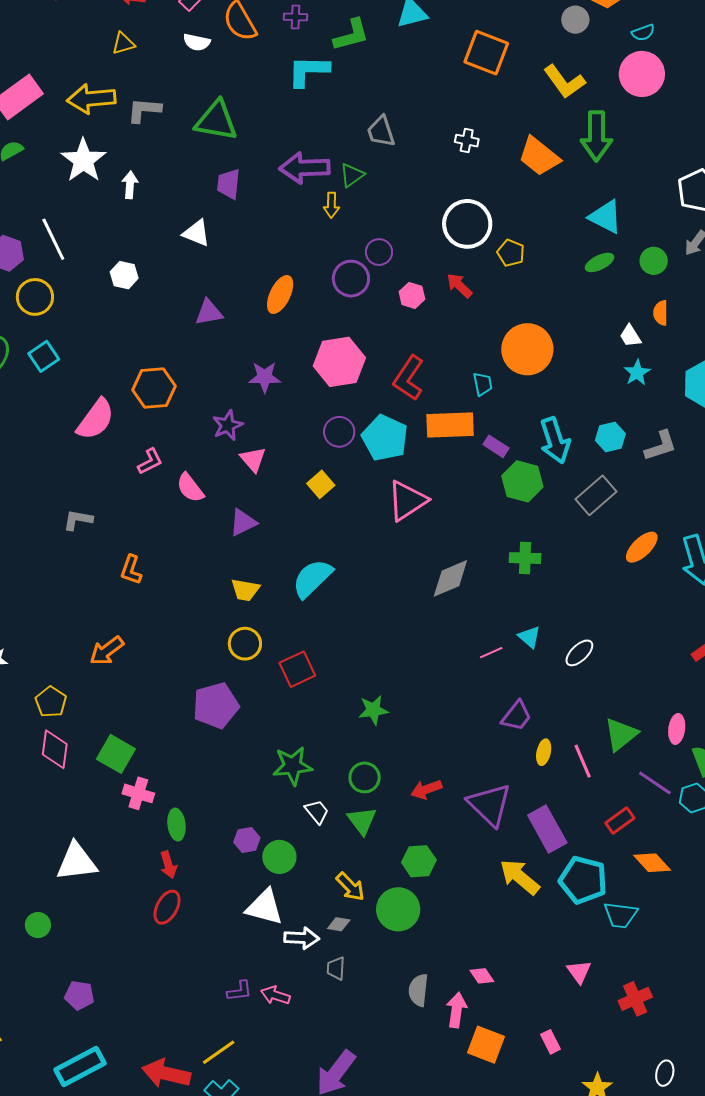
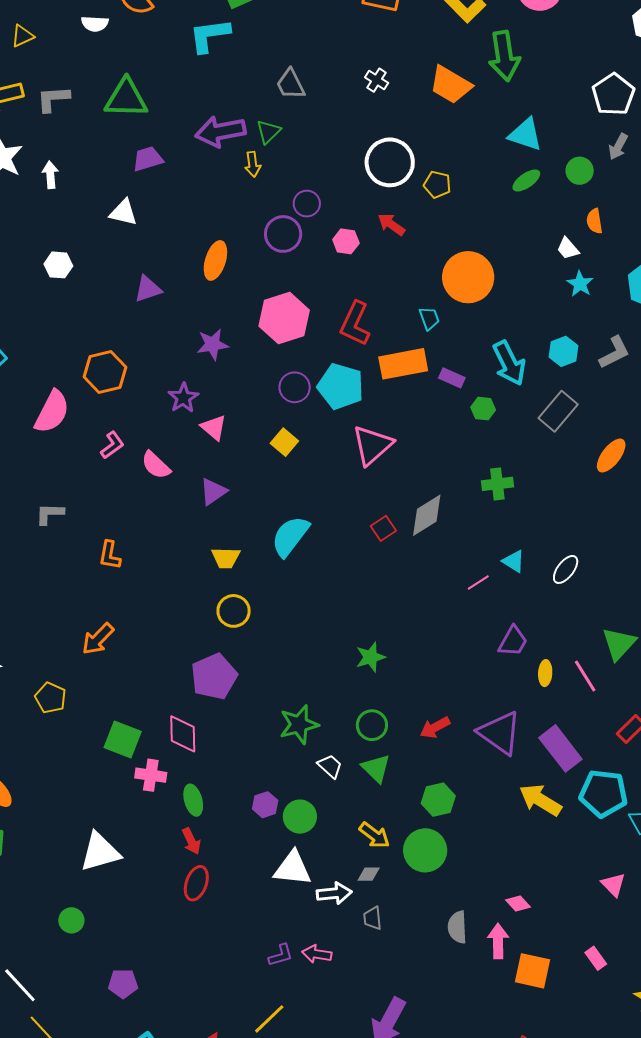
white cross: (467, 141) -> (377, 80), turned 30
purple trapezoid: (229, 184) -> (148, 159), turned 76
green hexagon: (522, 481) -> (483, 409), size x0.6
red square: (297, 669) -> (383, 528), moved, size x0.7
pink diamond: (55, 749) -> (183, 734), moved

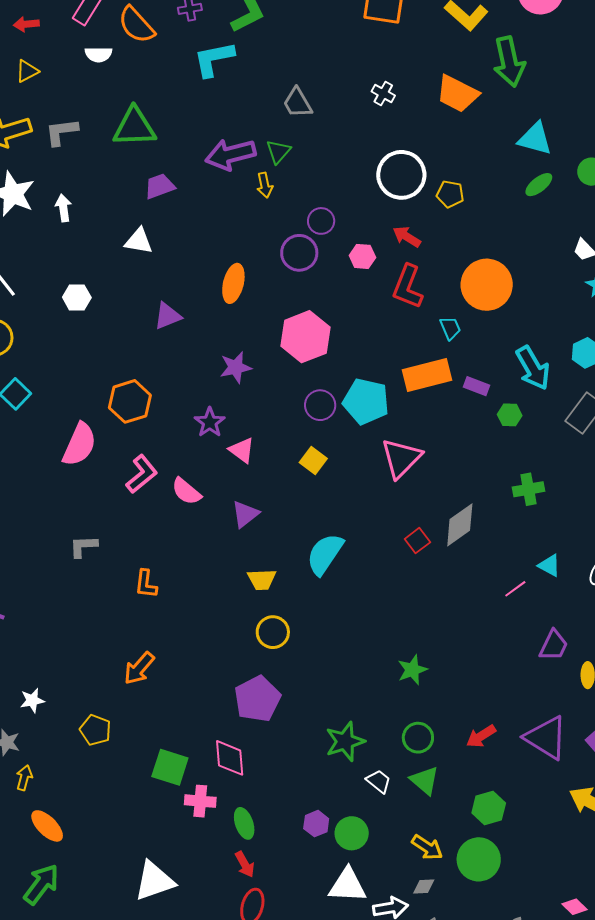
red L-shape: (355, 324) -> (408, 287), moved
pink L-shape: (112, 445) -> (142, 474), size x1.4

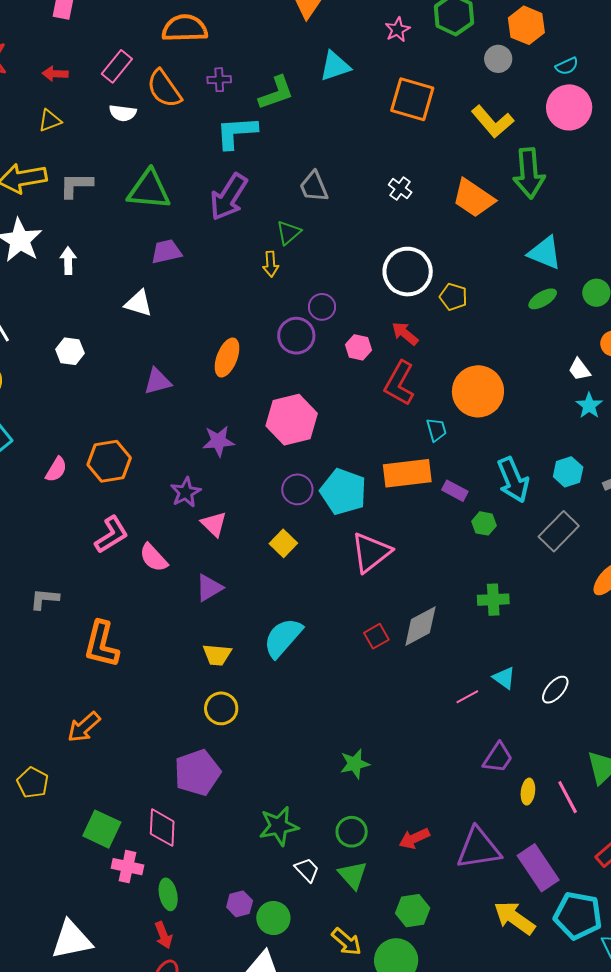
purple arrow: (230, 154) -> (229, 197), moved, turned -51
pink semicircle: (79, 444) -> (56, 469), moved, size x0.6
orange L-shape: (146, 584) -> (102, 644), size x1.6
purple triangle: (546, 738) -> (479, 848), turned -48

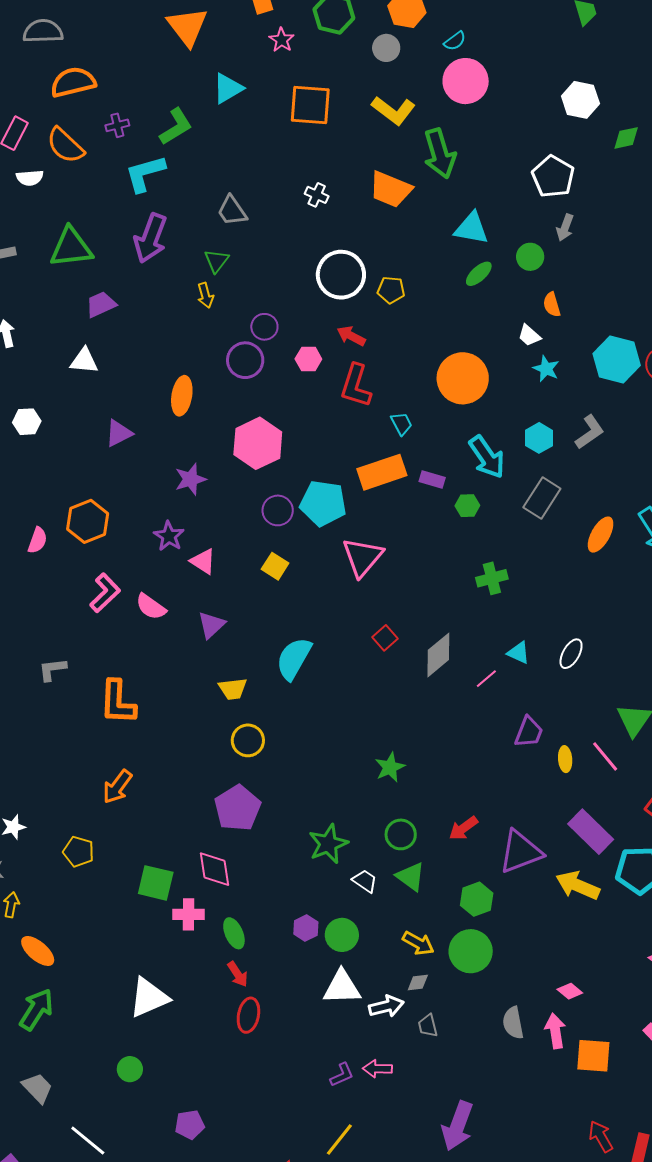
orange circle: (478, 391) -> (463, 378), moved
gray diamond: (420, 626) -> (438, 655), moved
purple triangle: (479, 848) -> (520, 852), moved

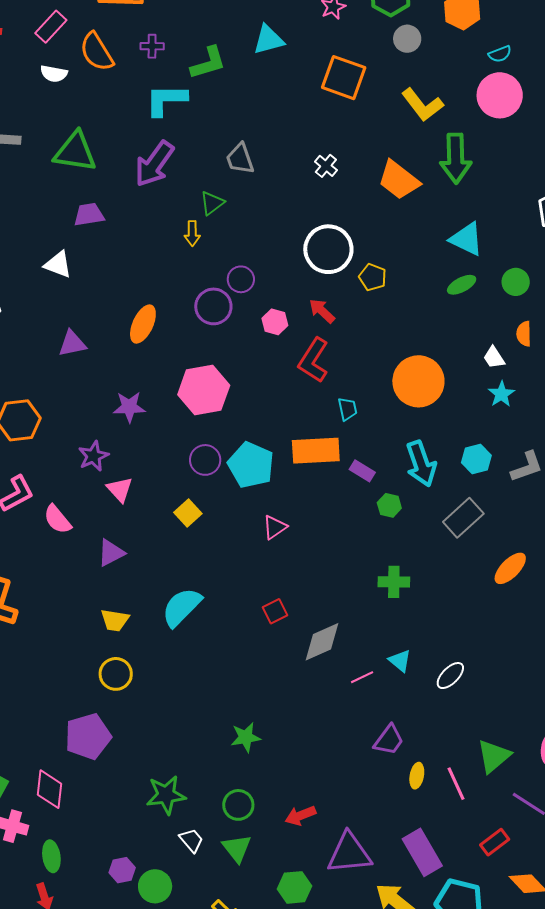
gray circle: (386, 48) -> (407, 39), moved
pink triangle: (363, 557) -> (275, 527), size x0.6

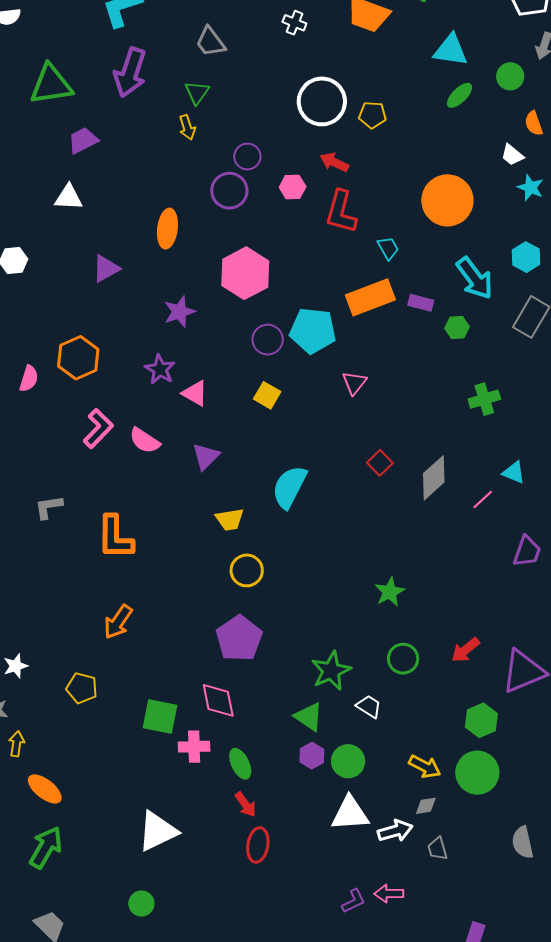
green triangle: (237, 848) -> (309, 717), moved

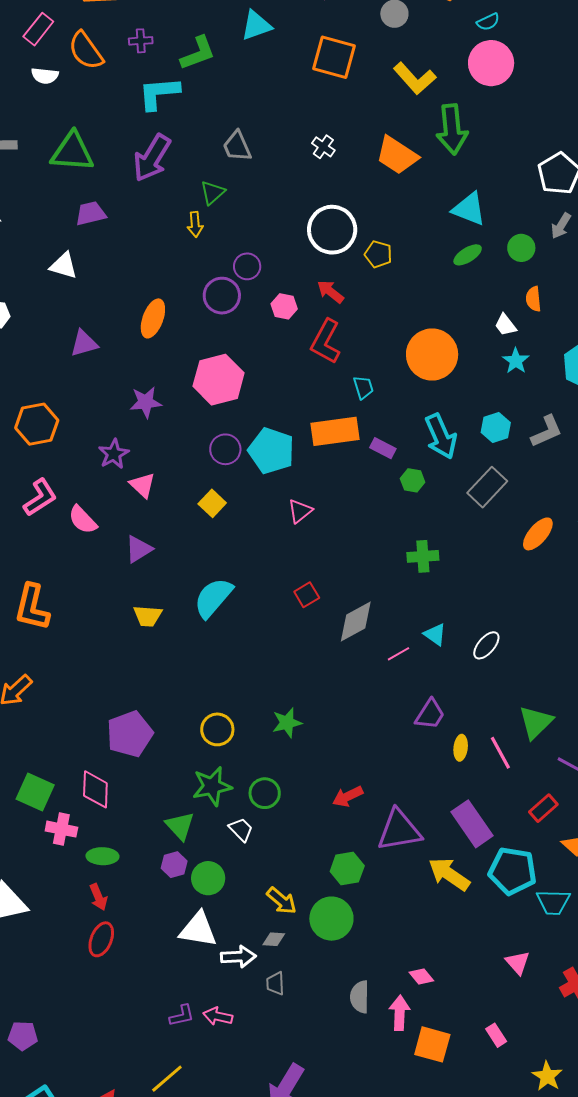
yellow circle: (247, 570) -> (217, 729), moved
green circle: (403, 659) -> (265, 793), moved
green ellipse: (240, 764) -> (102, 856), turned -76

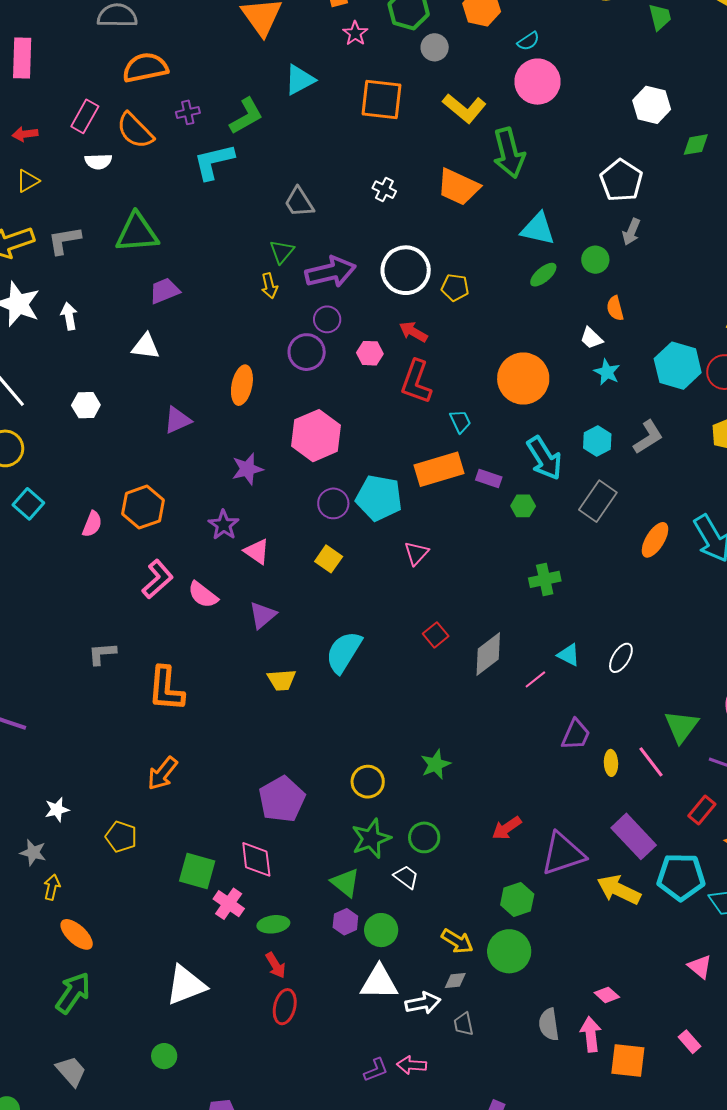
purple arrow: (152, 158) -> (330, 272), moved, turned -126
pink cross: (61, 829) -> (229, 904), turned 32

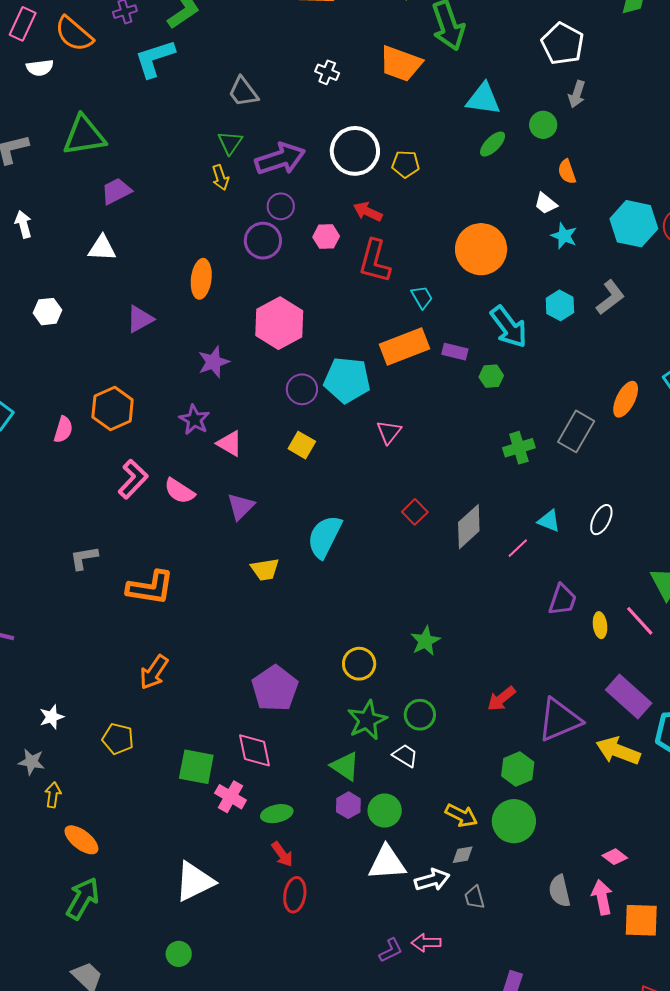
gray rectangle: (598, 501) -> (576, 431), moved
orange L-shape: (166, 689) -> (150, 588), turned -81

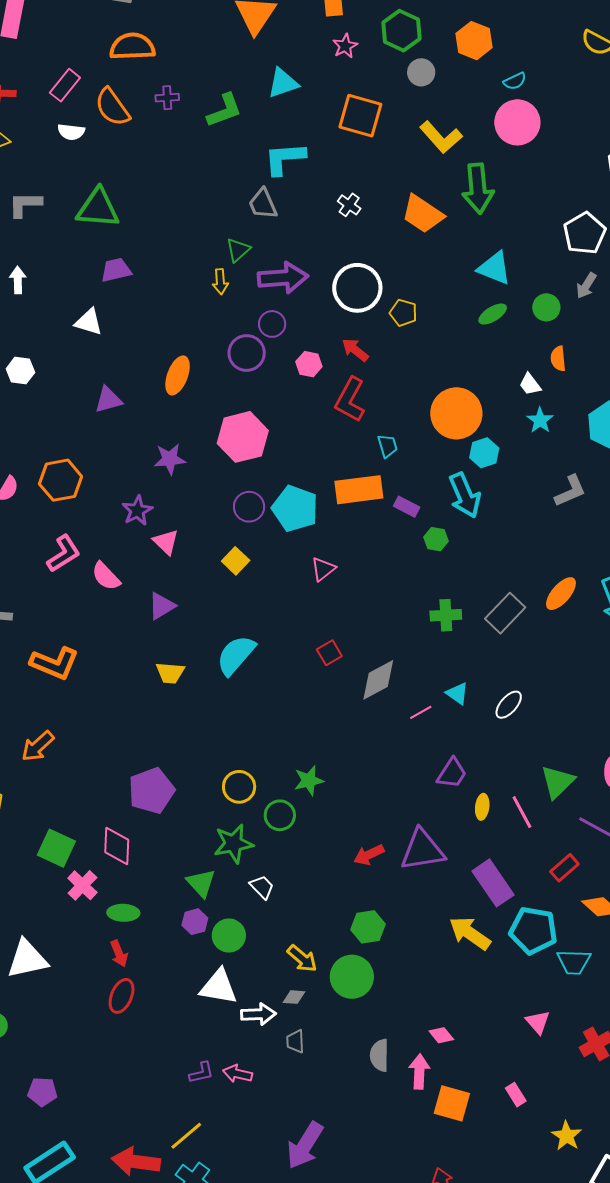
cyan L-shape: (155, 58) -> (285, 158), moved
cyan hexagon: (560, 305) -> (484, 453), moved
green circle: (420, 715) -> (280, 815), moved
purple triangle: (559, 720) -> (422, 850), moved

